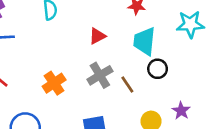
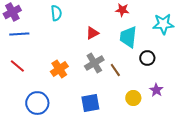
black circle: (158, 69) -> (147, 58), moved

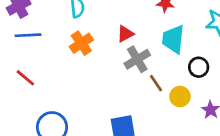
gray cross: (94, 63) -> (137, 59), moved
orange cross: (59, 69) -> (81, 43), moved
yellow circle: (133, 98) -> (180, 97), moved

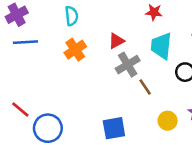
red line: (25, 78) -> (20, 109), moved
yellow circle: (180, 97) -> (168, 121), moved

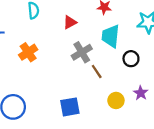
red triangle: (116, 41) -> (70, 22), moved
orange cross: (75, 50) -> (28, 52), moved

